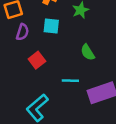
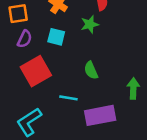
red square: (37, 60) -> (36, 71), size x1.6

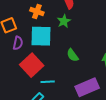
cyan square: (56, 37) -> (41, 36), size x1.6
cyan line: (68, 98) -> (48, 82), moved

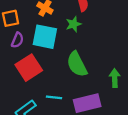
green semicircle: (73, 55) -> (77, 64), size x1.6
cyan line: (48, 82) -> (54, 97), moved

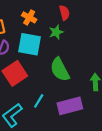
cyan line: (54, 97) -> (39, 101), turned -64

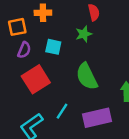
orange cross: (29, 17) -> (43, 13), moved, turned -32
cyan square: (29, 44) -> (53, 47), size x0.6

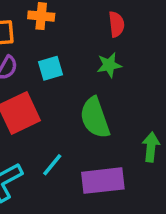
green star: (84, 34) -> (109, 65), moved
cyan square: (53, 47) -> (51, 68), turned -35

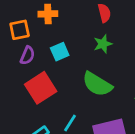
green semicircle: (95, 118) -> (97, 84), turned -32

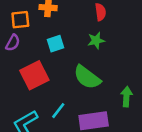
purple semicircle: (27, 55) -> (13, 43), moved

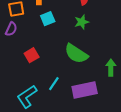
cyan square: (55, 44) -> (48, 19), moved
red square: (34, 75) -> (32, 55), size x0.6

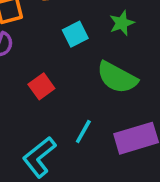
cyan square: (48, 19) -> (75, 34), moved

